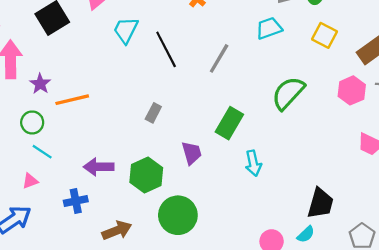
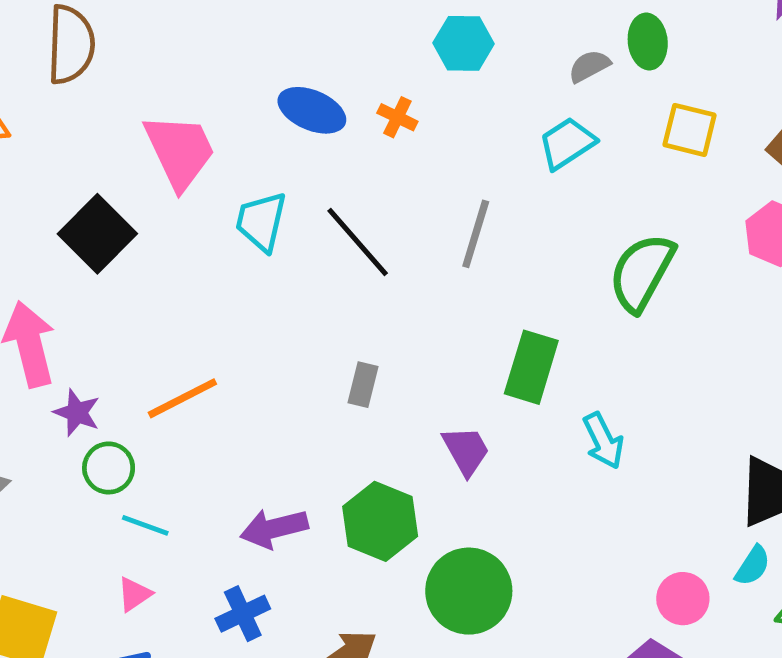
purple star: (40, 84) -> (77, 413), moved

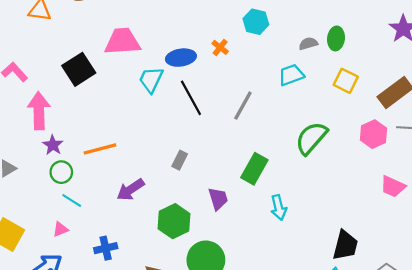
blue ellipse: (312, 110) -> (181, 58), moved, turned -44
pink trapezoid: (180, 151) -> (122, 41), turned -81
purple arrow: (274, 528) -> (130, 190), moved, turned -32

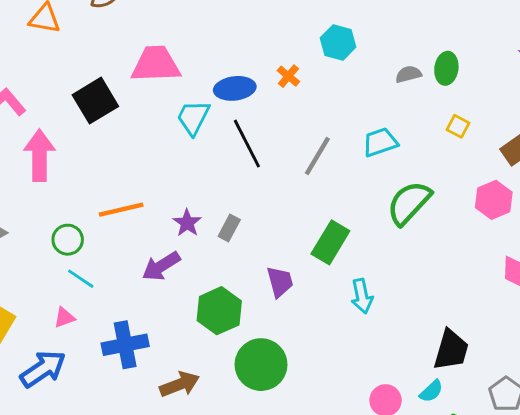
cyan trapezoid: (291, 75) -> (380, 142), moved
yellow square: (346, 81) -> (458, 126), size x0.7
purple star: (53, 145) -> (187, 223), moved
blue cross: (106, 248) -> (125, 345), size x1.4

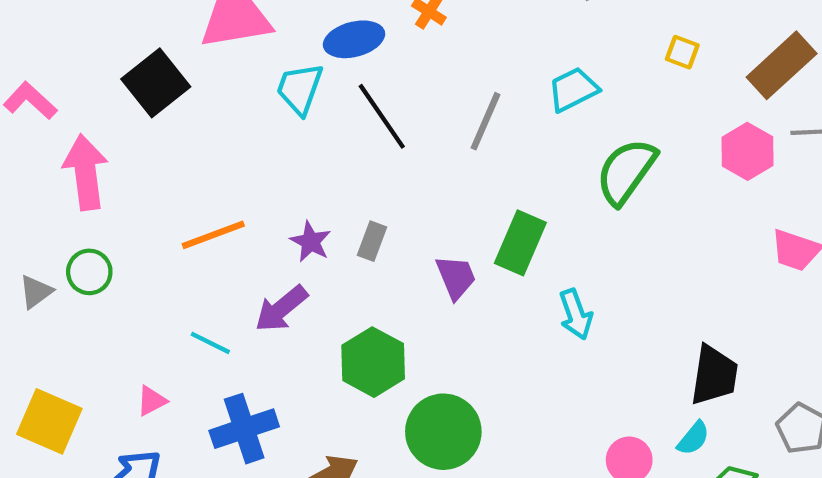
green circle: (68, 240) -> (89, 272), moved
cyan line: (81, 279) -> (210, 343), moved
purple trapezoid: (280, 282) -> (456, 277), moved

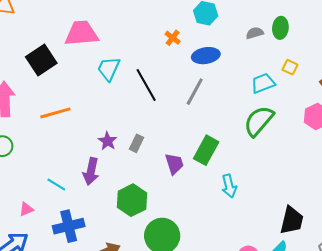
blue ellipse: (354, 39) -> (206, 56), moved
cyan trapezoid: (573, 90) -> (263, 83), moved
orange line: (213, 235) -> (55, 113), moved
purple arrow: (281, 309) -> (91, 171), turned -44

